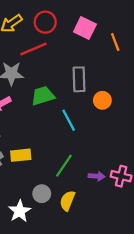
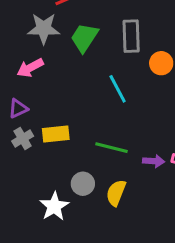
green trapezoid: (43, 96) -> (84, 38), moved, turned -40
green line: (64, 166) -> (111, 148), turned 70

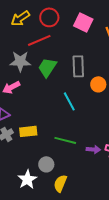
yellow semicircle: (116, 193) -> (60, 183), moved

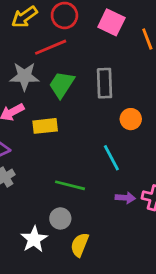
orange circle: (98, 84) -> (131, 119), moved
cyan line: (69, 101) -> (111, 158), moved
yellow rectangle: (28, 131) -> (45, 126), moved
green line: (65, 140) -> (70, 185), moved

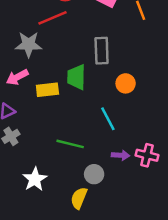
green trapezoid: (62, 85) -> (76, 77), moved, turned -32
gray circle: (60, 218) -> (94, 174), moved
white star: (34, 239) -> (35, 179), moved

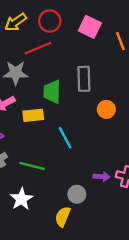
green trapezoid: (76, 77) -> (52, 92), moved
cyan line: (108, 119) -> (65, 138), moved
green line: (70, 144) -> (32, 166), moved

